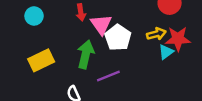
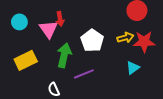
pink triangle: (101, 24) -> (49, 29), moved
cyan triangle: (166, 52) -> (133, 68), moved

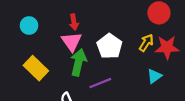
pink triangle: (49, 29) -> (72, 42), moved
yellow arrow: (125, 38) -> (146, 43), turned -42
yellow rectangle: (26, 60) -> (36, 68), turned 70

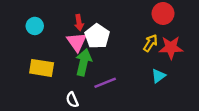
white pentagon: (110, 46) -> (97, 36), moved
yellow rectangle: (36, 68) -> (42, 68), turned -35

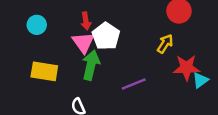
red star: (171, 48) -> (187, 68), moved
cyan triangle: (158, 76) -> (200, 80), moved
purple line: (105, 83) -> (134, 84), moved

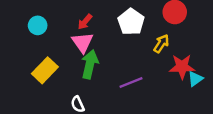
red arrow: (86, 21) -> (85, 22), turned 49
white pentagon: (106, 36) -> (131, 22), moved
yellow rectangle: (44, 71) -> (45, 70), turned -55

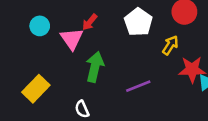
pink triangle: (83, 42) -> (72, 39), moved
yellow rectangle: (45, 70) -> (36, 89), moved

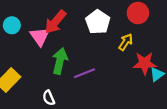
red arrow: (90, 22) -> (55, 22), size x1.6
purple line: (138, 86) -> (84, 73), moved

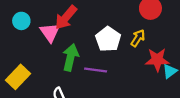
white pentagon: (98, 22) -> (108, 39), moved
purple line: (84, 73) -> (96, 70), turned 30

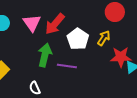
red arrow: (66, 17) -> (55, 24), moved
pink triangle: (50, 32) -> (32, 23), moved

